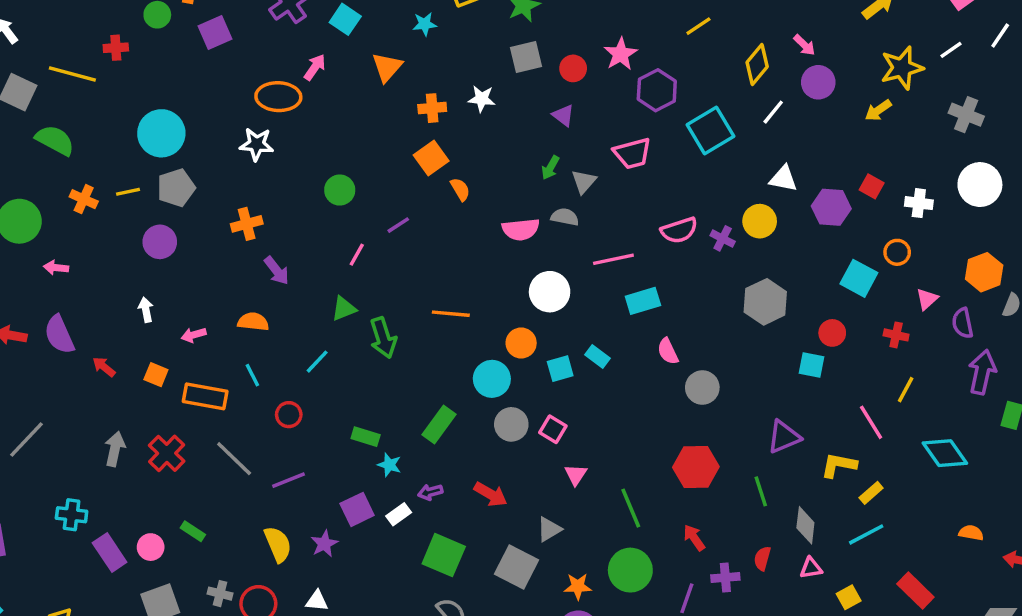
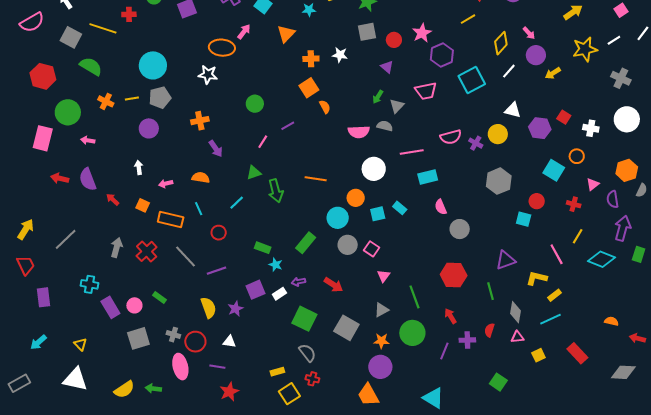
yellow arrow: (878, 110) -> (553, 73), moved
cyan diamond: (945, 453) -> (602, 259), moved, turned -36
gray triangle: (549, 529) -> (381, 310), moved

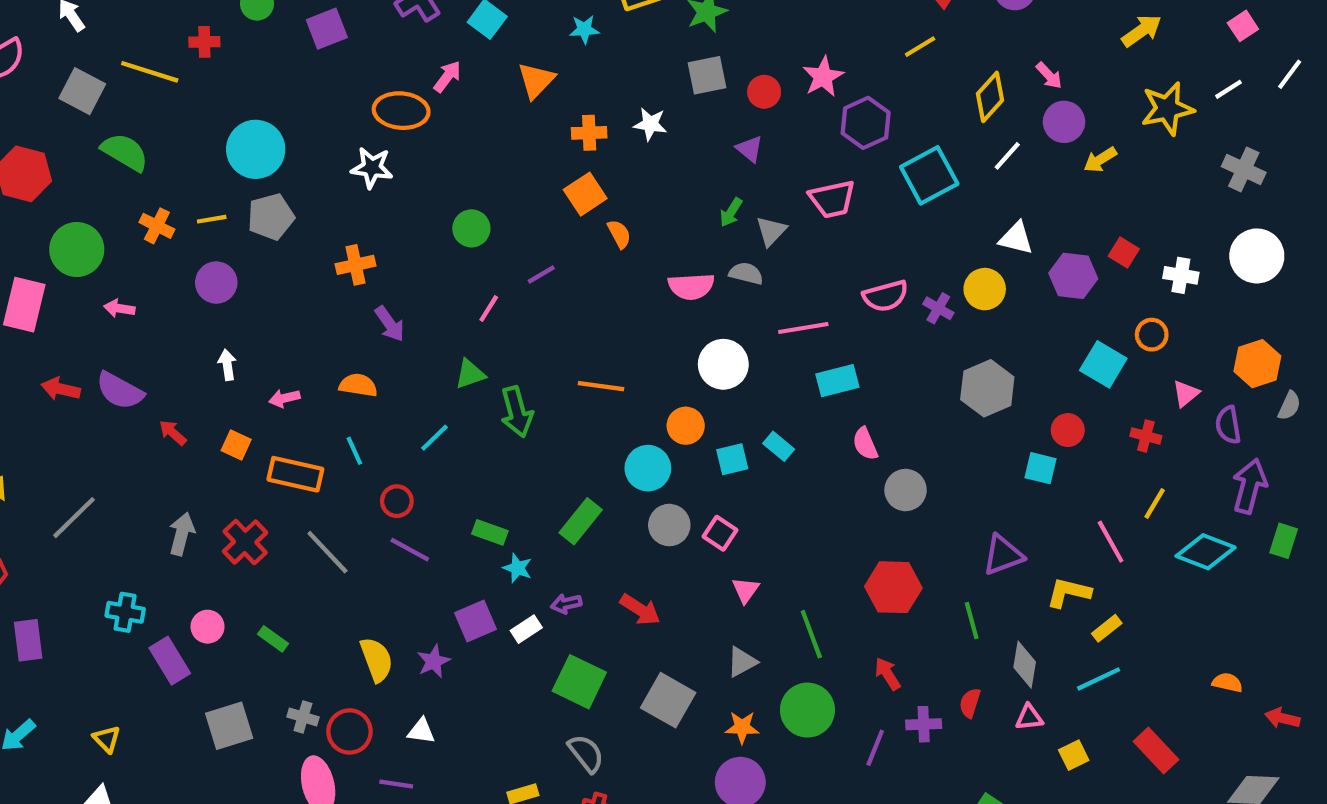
purple circle: (149, 128) -> (216, 283), moved
purple semicircle: (88, 179) -> (120, 391), turned -40
purple line: (217, 271) -> (410, 550), moved, turned 48
pink circle: (134, 305) -> (208, 627), moved

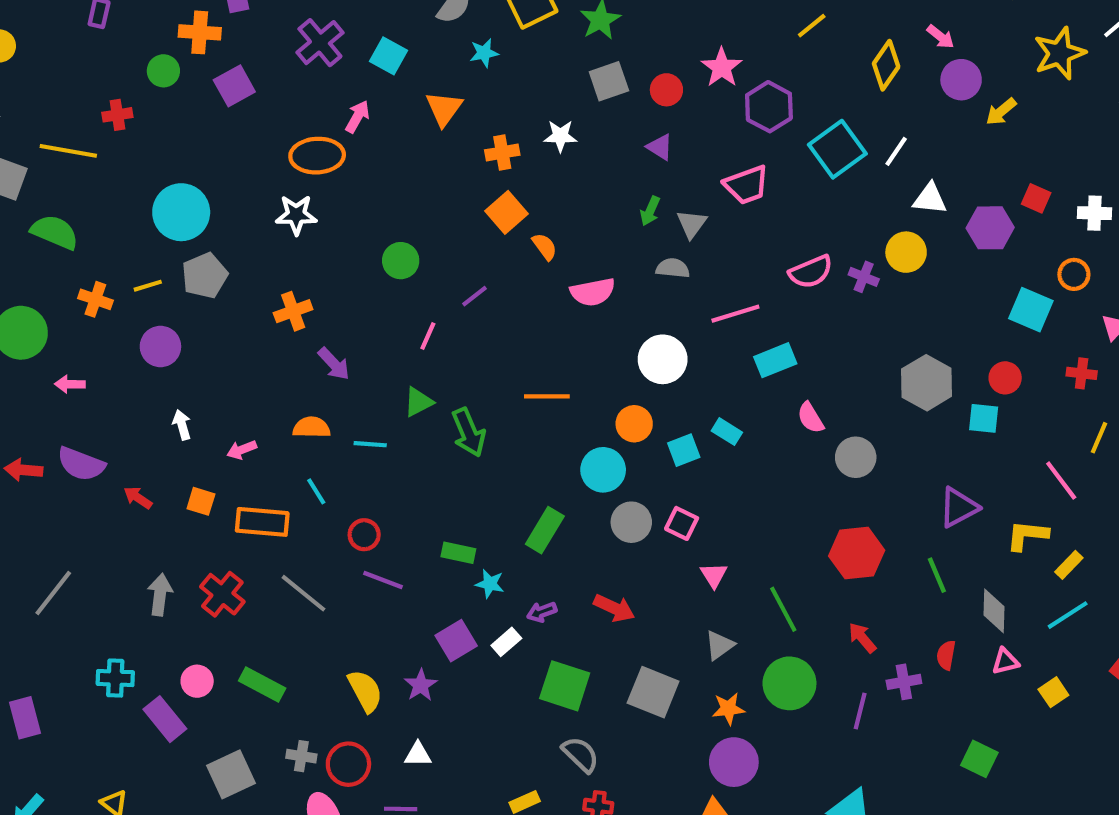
white line: (1007, 156) -> (896, 151), moved
pink semicircle: (691, 286) -> (593, 292), moved
gray hexagon: (987, 388) -> (927, 383), moved
cyan line: (435, 438) -> (370, 444), moved, turned 56
green rectangle: (273, 639) -> (262, 685), size x1.5

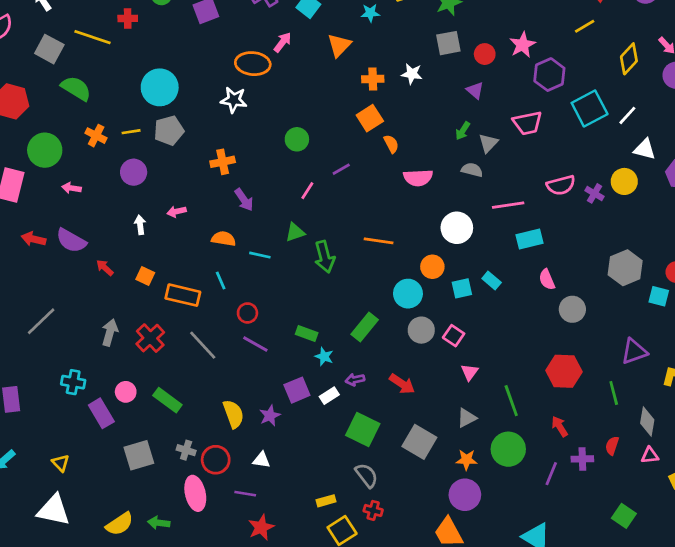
pink arrow: (242, 450) -> (177, 211), moved

